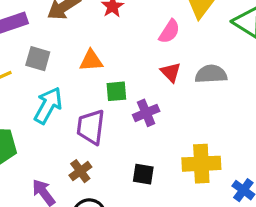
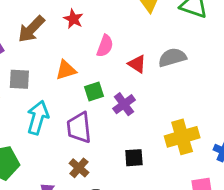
pink semicircle: (169, 32) -> (105, 46), moved

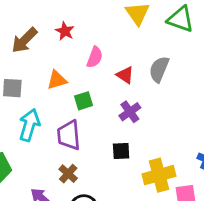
gray semicircle: (172, 57) -> (159, 69), turned -52
purple cross: (124, 104) -> (130, 112), moved
yellow cross: (182, 137) -> (159, 175), moved
black square: (134, 158) -> (121, 151), moved

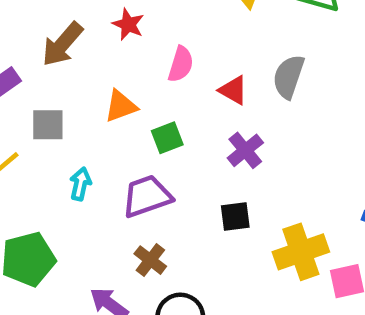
cyan arrow: (29, 125) -> (80, 184), size x0.6
purple trapezoid: (69, 135) -> (147, 196), turned 80

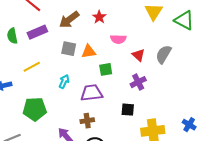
pink semicircle: (181, 64) -> (118, 39), turned 63
gray square: (48, 125) -> (69, 49), moved
brown cross: (150, 260) -> (87, 121), turned 32

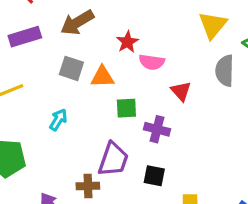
red star: (99, 17) -> (127, 42), moved
gray semicircle: (164, 54) -> (225, 71), moved, turned -36
purple cross: (138, 82) -> (157, 129), moved, turned 35
purple trapezoid: (92, 93) -> (113, 159), moved, turned 110

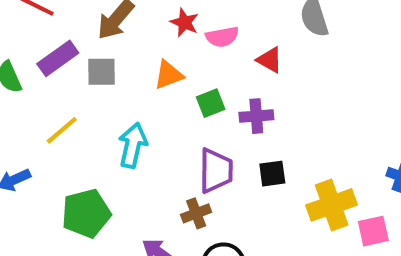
gray square: (71, 68) -> (102, 72), moved
cyan arrow: (58, 120) -> (133, 145), size x1.5

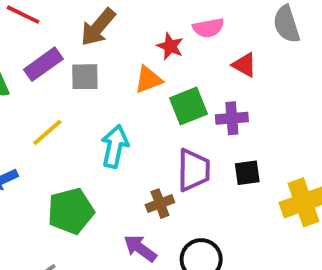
red star: (185, 22) -> (170, 46), moved
pink semicircle: (222, 37) -> (208, 28), moved
green square: (211, 103) -> (188, 106), size x1.4
brown cross: (196, 213) -> (160, 204), moved

